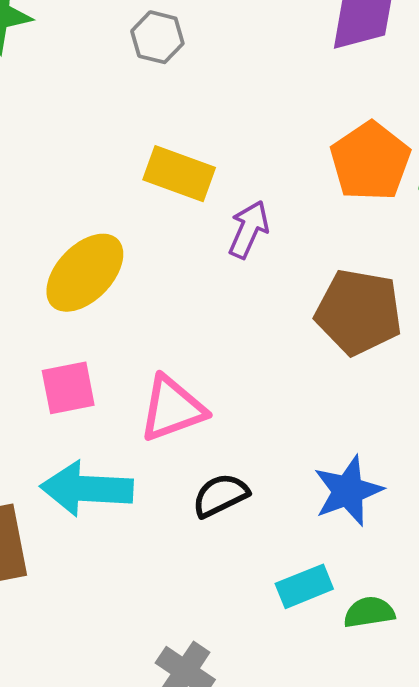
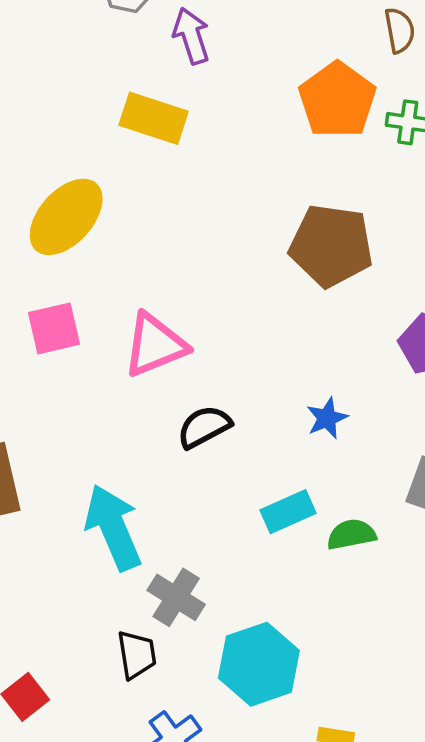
purple arrow: (249, 229) -> (191, 36), moved, turned -40
cyan arrow: (87, 489) -> (113, 527), moved, turned 66
blue star: (348, 491) -> (327, 418), size x0.6

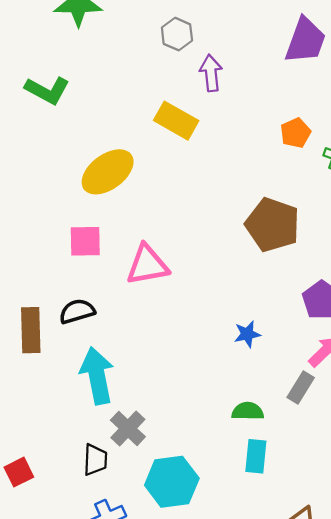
orange pentagon: (337, 100) -> (295, 133), size x0.6
black semicircle: (204, 427) -> (77, 311), moved
cyan rectangle: (288, 512) -> (256, 456), moved, turned -72

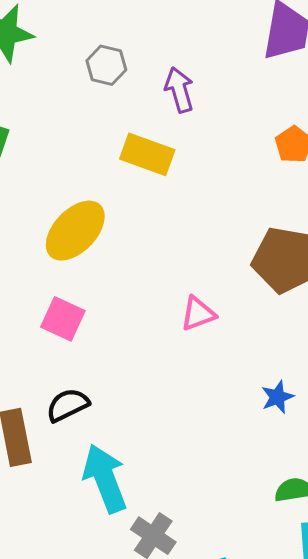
gray hexagon: (177, 34) -> (106, 65), moved
pink square: (85, 241) -> (63, 319), turned 36
pink triangle: (147, 265) -> (198, 314), moved, size x0.7

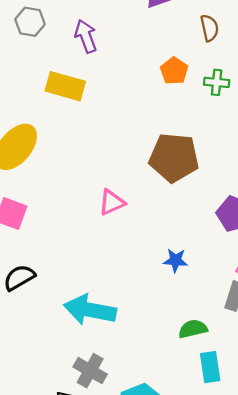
blue star: (277, 397) -> (176, 260), turned 30
cyan arrow: (105, 478) -> (90, 310), moved, turned -54

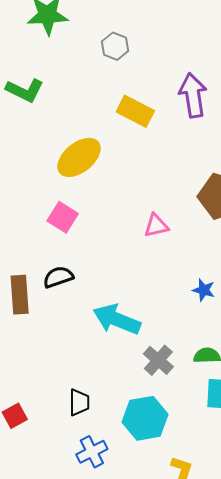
purple arrow: (86, 36) -> (193, 95), moved, size x1.4
gray cross: (90, 371) -> (158, 360), moved

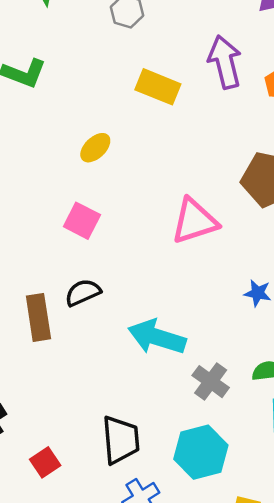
yellow ellipse: (79, 157) -> (95, 148), size x0.6
pink triangle: (156, 226) -> (194, 221), size x1.6
black trapezoid: (79, 402) -> (121, 440), size x1.5

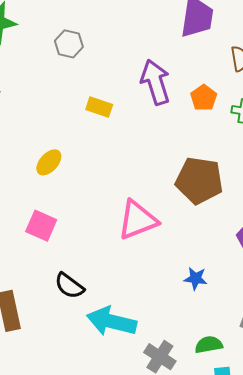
yellow rectangle: (158, 87) -> (99, 107), size x0.7
black semicircle: (83, 292) -> (69, 286), moved, turned -116

